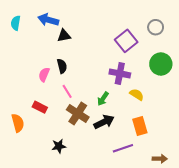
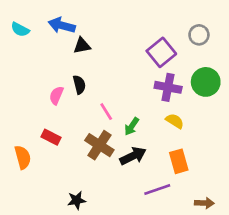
cyan semicircle: (16, 23) -> (20, 29), turned -72
purple cross: (120, 73) -> (168, 87), moved
pink line: (67, 91) -> (106, 112), moved
black star: (59, 146) -> (77, 200), moved

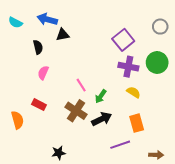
gray circle: (199, 35) -> (160, 27), moved
black semicircle: (79, 85) -> (38, 47), moved

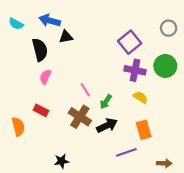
black semicircle: (38, 47) -> (40, 50), size x1.5

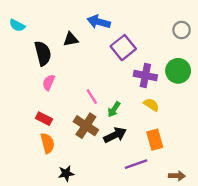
blue arrow: (50, 21) -> (99, 22), moved
purple square: (130, 42) -> (123, 48), moved
orange semicircle: (18, 127) -> (47, 143), moved

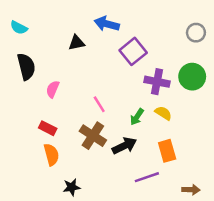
black semicircle: (43, 53) -> (26, 67), moved
green arrow: (114, 109) -> (137, 117), moved

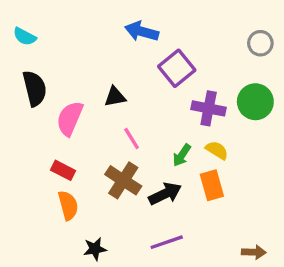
black triangle: (77, 43) -> (115, 97), moved
pink semicircle: (53, 89) -> (70, 118), size x1.5
orange rectangle: (167, 151) -> (212, 185), moved
purple line: (147, 177) -> (167, 242), moved

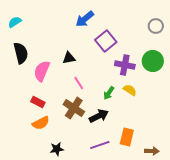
blue arrow: (142, 32) -> (85, 19), turned -54
cyan semicircle: (25, 37) -> (15, 22), turned 120
orange rectangle: (212, 185) -> (127, 137), moved, turned 30
orange semicircle: (68, 205) -> (41, 123), turned 78

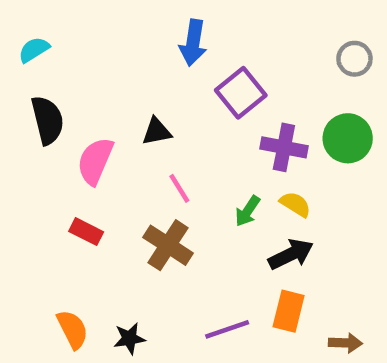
blue arrow: (85, 19) -> (193, 43), turned -42
black arrow: (99, 116) -> (291, 254), moved
orange semicircle: (41, 123) -> (72, 329), moved, turned -90

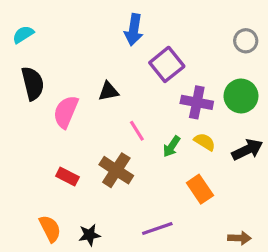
pink line: (179, 188) -> (137, 131), moved
red rectangle: (86, 232) -> (67, 177), moved
black arrow: (291, 254) -> (247, 150), moved
orange rectangle: (289, 311) -> (200, 189), moved, turned -48

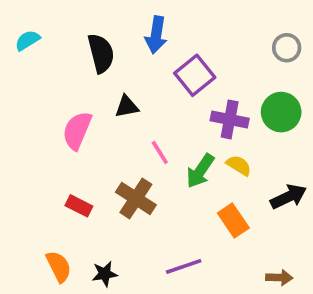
black semicircle: (33, 83) -> (101, 53), moved
green arrow: (172, 147) -> (200, 171), size x1.4
black arrow: (247, 150) -> (288, 197), moved

